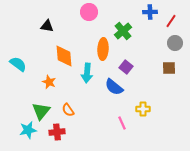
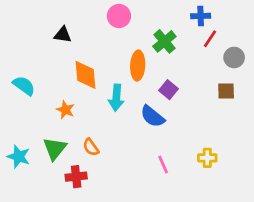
red line: (171, 21) -> (210, 39), moved
yellow cross: (143, 109) -> (207, 158), moved
cyan star: (28, 130) -> (19, 157), moved, turned 30

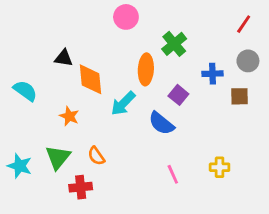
blue cross: (201, 16) -> (212, 74), moved
black triangle: (63, 35) -> (64, 58), moved
red line: (210, 39) -> (244, 24), moved
cyan arrow: (116, 98) -> (123, 103), turned 40

